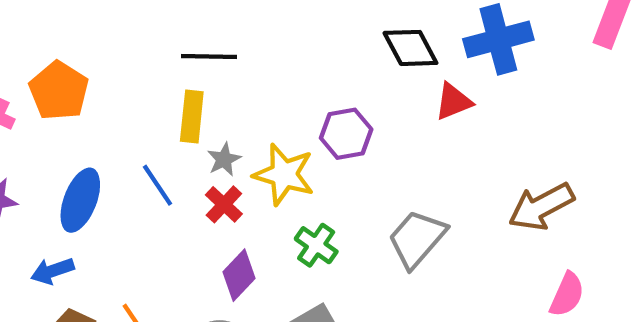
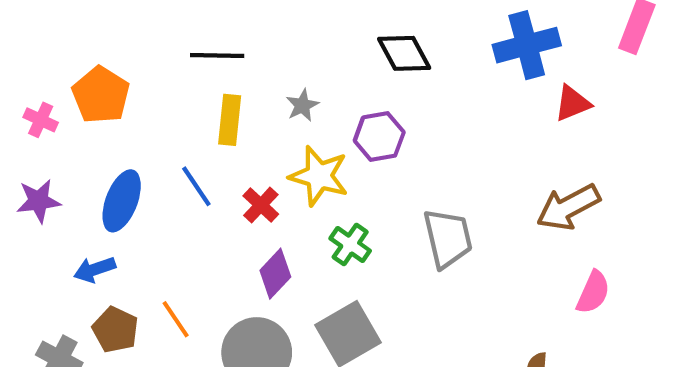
black diamond: (410, 48) -> (404, 53), moved
black line: (209, 57) -> (217, 55), moved
red triangle: (453, 102) -> (572, 103), moved
gray star: (224, 159) -> (302, 105), moved
gray trapezoid: (417, 239) -> (448, 238), turned 126

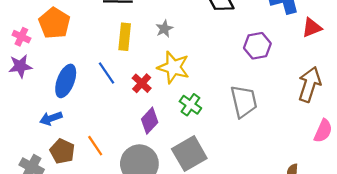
purple hexagon: (379, 136) -> (257, 46), moved
purple star: (39, 201) -> (20, 66), moved
brown arrow: (568, 207) -> (310, 84), turned 136

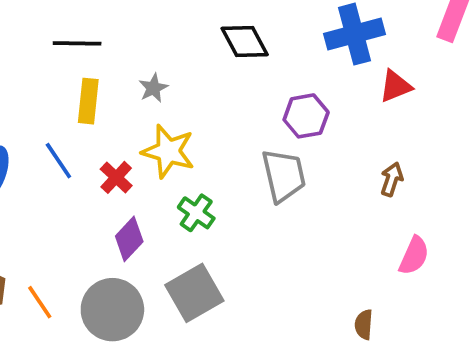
brown arrow: (310, 84) -> (392, 179), size x0.6
gray trapezoid: (244, 101) -> (284, 176), moved
orange line: (95, 146) -> (40, 302), moved

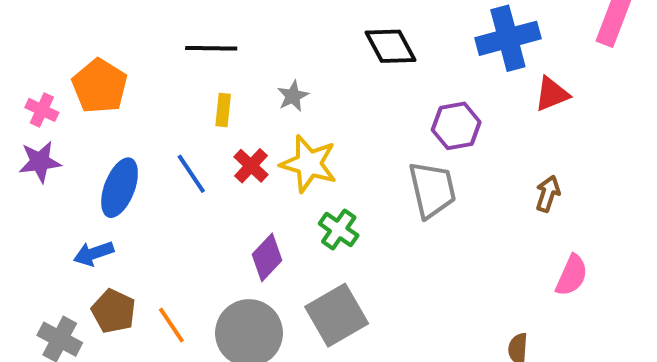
yellow rectangle: (88, 101) -> (223, 110), size x0.7
red cross: (116, 177) -> (251, 166), moved

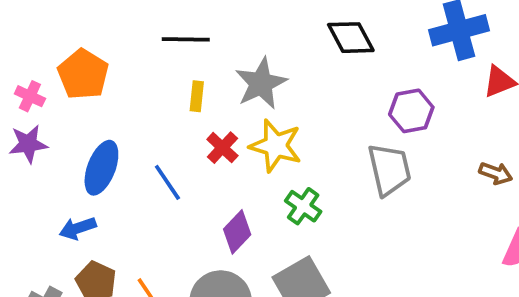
gray star: (293, 96) -> (261, 83), size x1.8
blue line: (191, 174) -> (167, 182), moved
brown arrow: (548, 194) -> (496, 173), turned 92

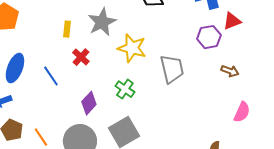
purple hexagon: (411, 111) -> (209, 37), moved
yellow star: (276, 146) -> (132, 48), moved

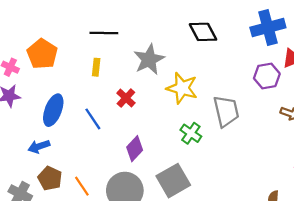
yellow rectangle: (67, 29) -> (96, 67), moved
green cross: (125, 89) -> (191, 133), moved

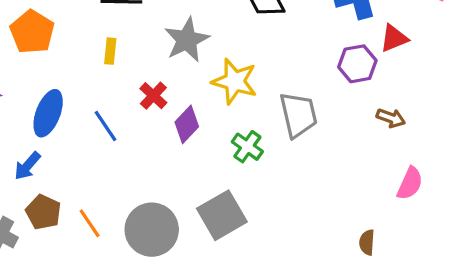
blue arrow: (39, 146) -> (27, 166), turned -30
purple diamond: (135, 149) -> (187, 124), moved

